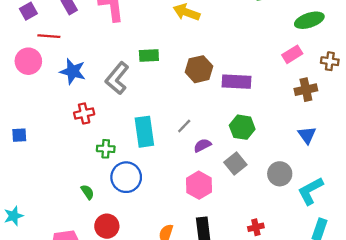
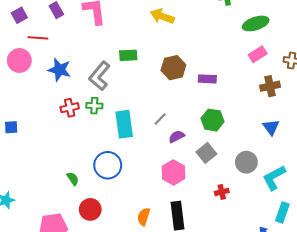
green ellipse: (309, 20) -> (256, 23), moved
purple rectangle: (237, 82) -> (207, 79), size x0.7
green cross: (106, 149) -> (94, 106), moved
red cross: (256, 227) -> (222, 192), moved

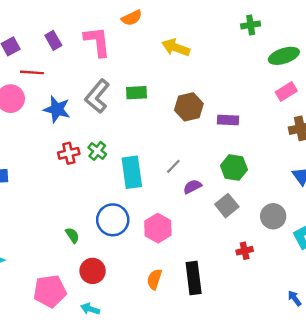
gray L-shape: (99, 76) -> (97, 96), moved
green cross: (94, 106) -> (97, 151), turned 35
pink hexagon: (173, 172) -> (158, 228), moved

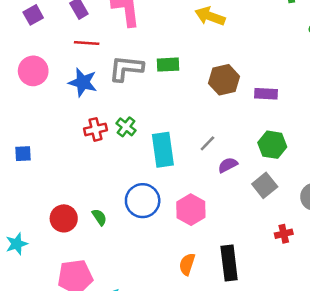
red line: (32, 72) -> (87, 43), moved
gray L-shape: (97, 96) -> (126, 68), turned 56
red circle: (93, 271) -> (64, 218), moved

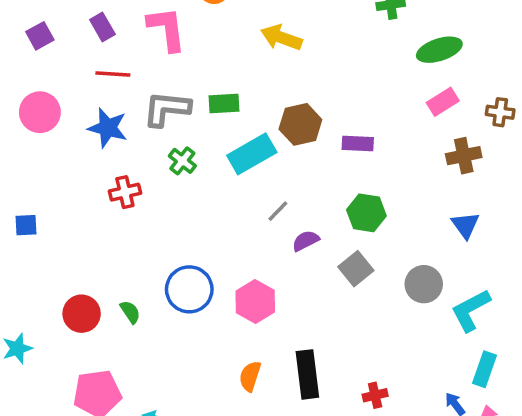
green cross: (126, 127) -> (182, 161), moved
cyan rectangle: (163, 150) -> (252, 154), moved, turned 68
red cross: (284, 234) -> (375, 395), moved

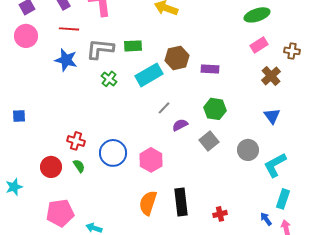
pink circle: (40, 112) -> (26, 36), moved
brown cross: (464, 156) -> (271, 76), turned -30
red cross: (125, 192) -> (76, 141), moved, turned 30
orange semicircle: (250, 376) -> (148, 203), size x1.4

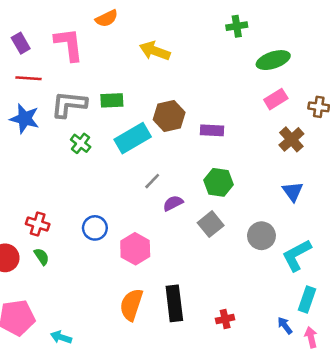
blue circle: (113, 153) -> (95, 228), moved, size x0.7

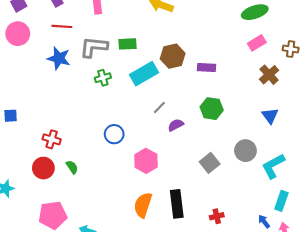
green cross: (81, 143) -> (103, 78), turned 35
red cross: (38, 224) -> (52, 139), moved
gray square: (211, 224) -> (210, 163), moved
blue circle: (95, 228) -> (114, 134), moved

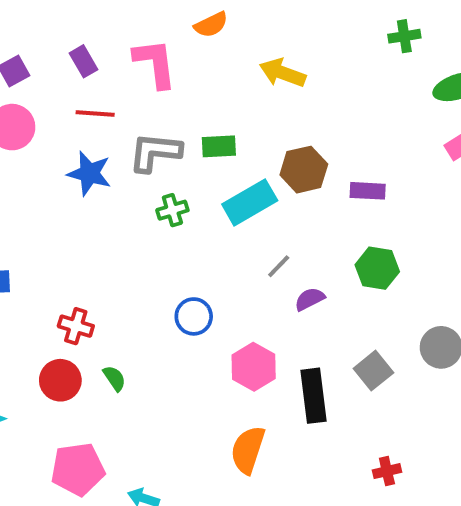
black rectangle: (177, 204) -> (314, 396), moved

